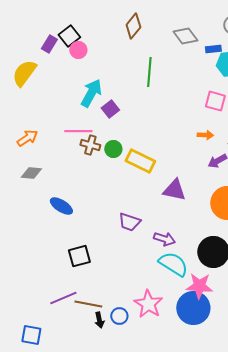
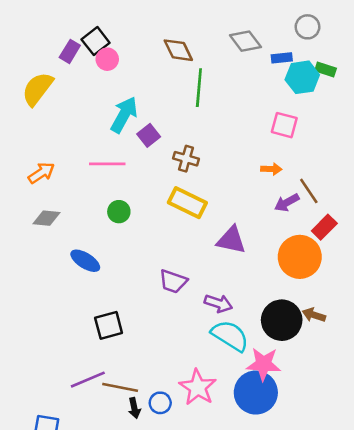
brown diamond: (133, 26) -> (178, 50), moved, turned -65
brown cross: (90, 145) -> (186, 159), moved
green circle: (113, 149) -> (119, 212), moved

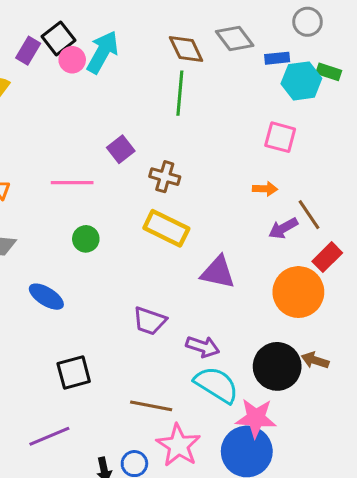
brown diamond: (178, 50) -> (186, 49), moved
cyan arrow: (124, 115) -> (103, 52), moved
brown line: (120, 387) -> (151, 406), moved

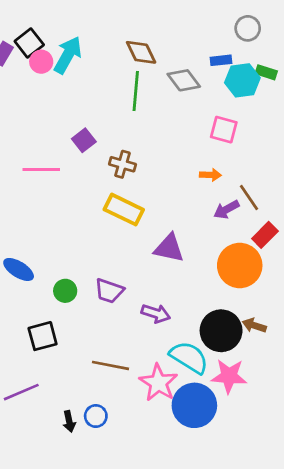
gray diamond: (235, 38) -> (184, 80), moved
green circle: (86, 239) -> (65, 291), moved
cyan semicircle: (216, 385) -> (189, 357), moved
pink star: (256, 418) -> (229, 376), moved
pink star: (178, 445) -> (158, 383), moved

